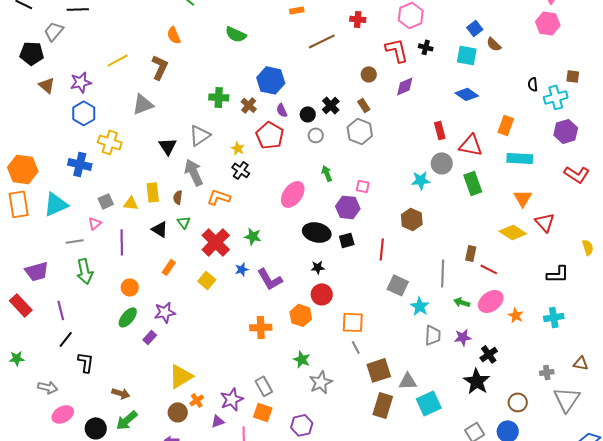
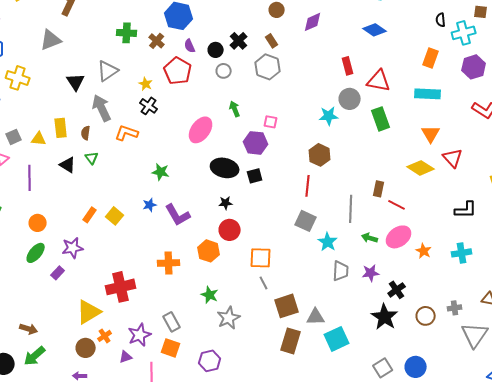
orange rectangle: (506, 125) -> (431, 58), moved
red cross: (216, 242) -> (121, 287), moved, turned 32
red line: (382, 249) -> (308, 186), moved
orange rectangle: (169, 267) -> (90, 215), moved
brown circle: (518, 402) -> (426, 316), moved

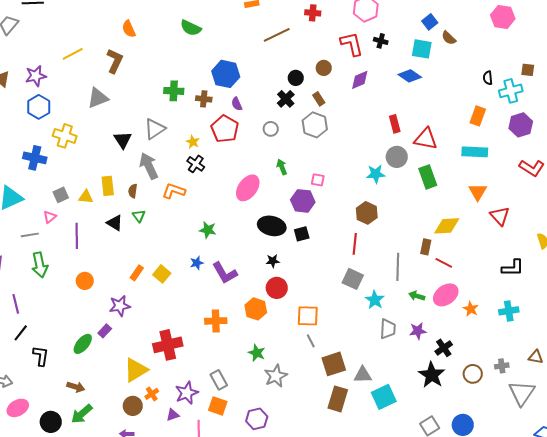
blue diamond: (375, 30) -> (410, 76), moved
brown cross: (157, 41) -> (204, 99), turned -35
black circle: (216, 50) -> (296, 78), moved
yellow diamond: (421, 168) -> (447, 226), moved, turned -36
green ellipse: (36, 253) -> (83, 344), moved

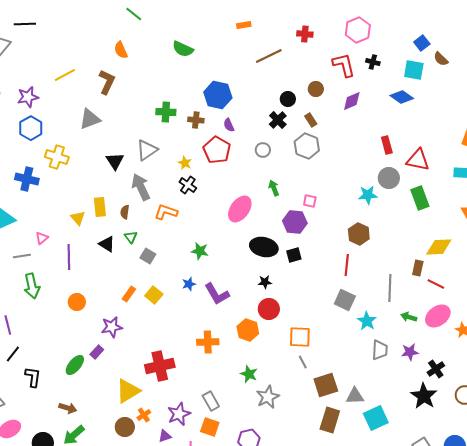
gray square: (61, 195) -> (148, 256), moved, turned -35
yellow triangle: (86, 197) -> (78, 218), turned 42

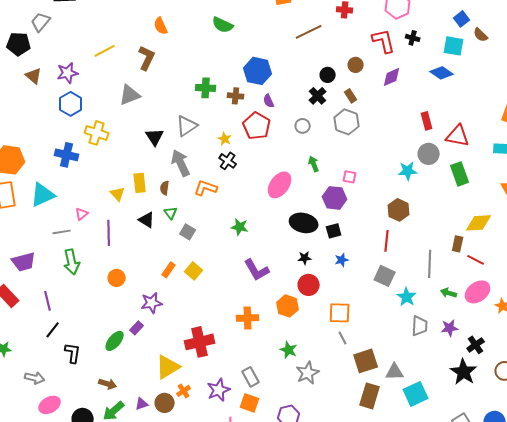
blue star: (189, 284) -> (342, 260), moved
purple triangle: (165, 436) -> (142, 404), moved

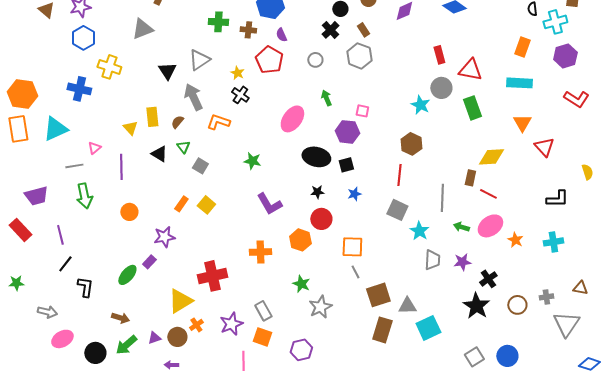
cyan star: (408, 171) -> (420, 105), turned 30
brown semicircle: (165, 188) -> (177, 122), turned 32

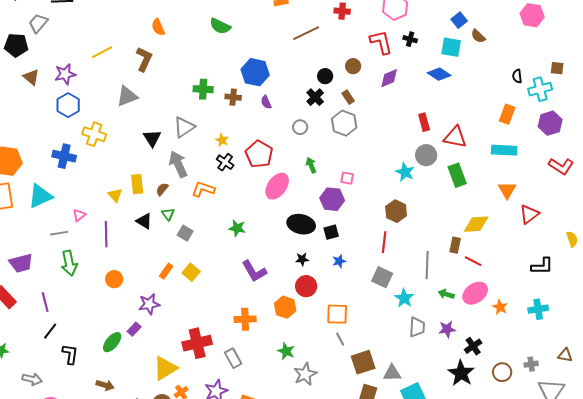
red pentagon: (269, 60) -> (259, 154), moved
red triangle: (544, 147) -> (529, 214), turned 35
gray rectangle: (263, 311) -> (233, 358), moved

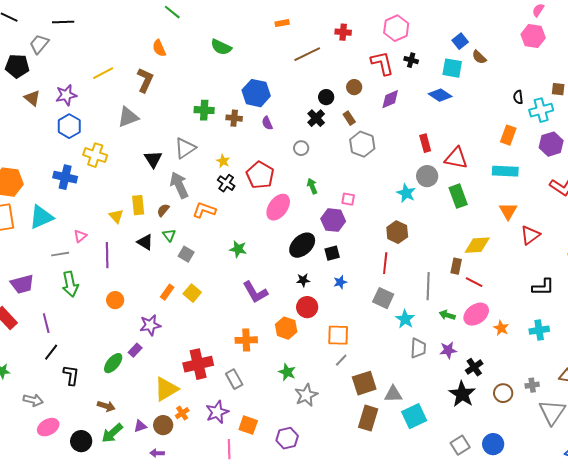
gray hexagon: (344, 123) -> (362, 144), moved
black ellipse: (301, 224) -> (302, 245), turned -56
gray line: (340, 339) -> (341, 360), turned 72

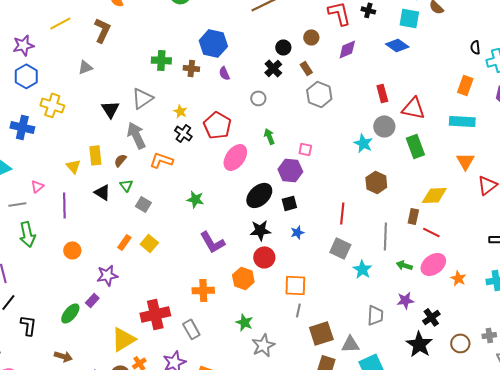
gray triangle: (128, 117) -> (85, 67), size x0.7
brown hexagon: (397, 232) -> (376, 182), moved
black star: (303, 280) -> (260, 230), size x1.5
gray trapezoid: (418, 348) -> (375, 315), moved
gray line: (341, 360) -> (298, 310), turned -32

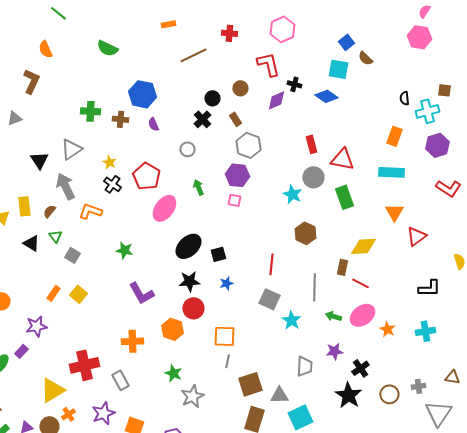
black cross: (368, 10) -> (294, 84), moved
purple hexagon: (290, 170) -> (237, 175), moved

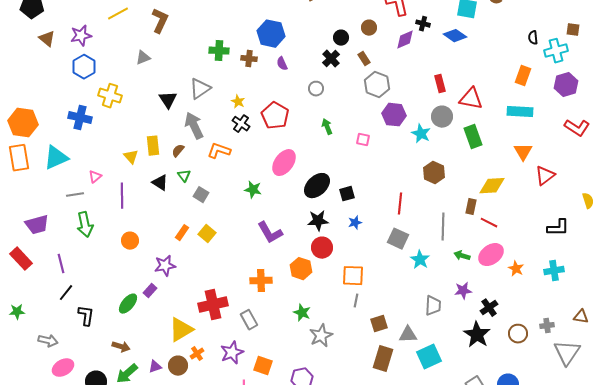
purple hexagon: (237, 175) -> (394, 115), moved
pink ellipse: (164, 208) -> (284, 163), moved
brown square: (250, 384) -> (379, 324), size x0.7

